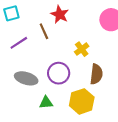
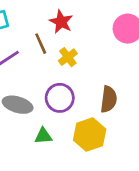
yellow cross: (82, 49) -> (68, 57), moved

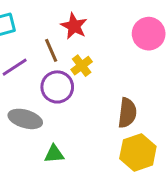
purple circle: (60, 98) -> (57, 87), moved
yellow hexagon: (90, 135) -> (138, 152), moved

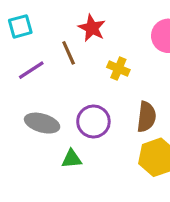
yellow cross: (82, 66) -> (118, 69), moved, turned -30
purple circle: (57, 87) -> (93, 122), moved

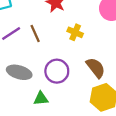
brown line: (69, 53) -> (35, 33), moved
brown semicircle: (146, 117) -> (96, 68), turned -45

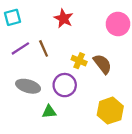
yellow cross: (75, 32) -> (79, 61), moved
brown semicircle: (96, 68) -> (102, 64), moved

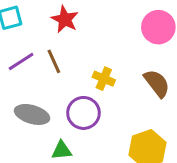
red star: (64, 18) -> (65, 19), moved
brown semicircle: (102, 64) -> (157, 83), moved

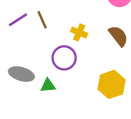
gray ellipse: (32, 114) -> (21, 74), moved

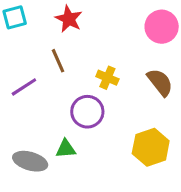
purple line: (18, 20) -> (24, 87), moved
gray ellipse: (21, 74) -> (30, 161), moved

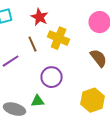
yellow cross: (107, 78) -> (59, 38), moved, size x1.5

